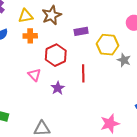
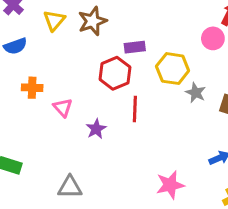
yellow triangle: (26, 16) -> (54, 20), turned -42
orange cross: (30, 36) -> (32, 88), moved
red hexagon: (56, 55) -> (115, 73), moved

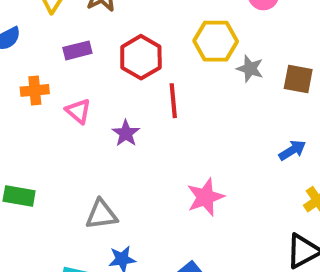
purple rectangle: (135, 47) -> (77, 50), moved
pink star: (170, 185) -> (205, 197), moved

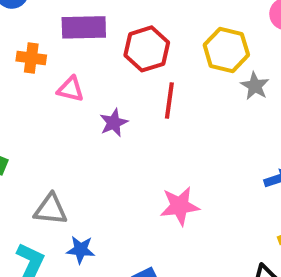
purple rectangle: (77, 50) -> (84, 27), size x1.5
pink triangle: (78, 111) -> (71, 89), turned -40
gray triangle: (101, 214) -> (51, 209), moved

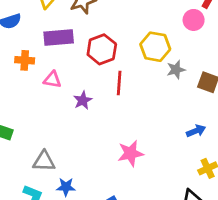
gray star: (255, 86) -> (176, 70), turned 30

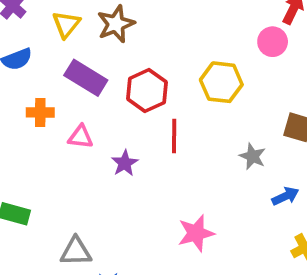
purple rectangle: (59, 38) -> (86, 78), turned 40
gray star: (176, 70) -> (253, 156), moved, turned -30

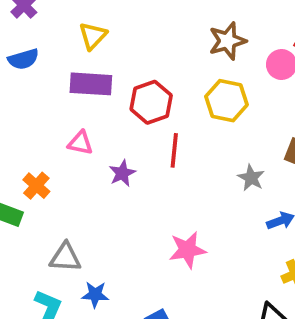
yellow triangle: (66, 24) -> (93, 36), moved
brown star: (116, 24) -> (227, 41), moved
purple rectangle: (86, 78) -> (91, 84), turned -33
orange cross: (40, 112) -> (36, 186), moved, turned 36

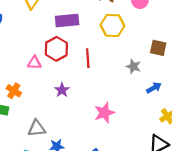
purple rectangle: (91, 84) -> (67, 20), moved
red hexagon: (151, 102) -> (56, 49), moved
purple star: (122, 173) -> (62, 90), moved

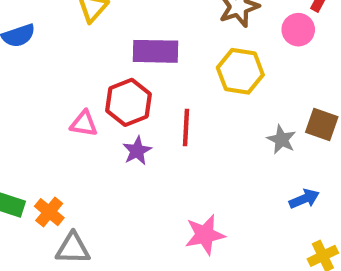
gray star: (133, 66) -> (281, 140), moved
purple star: (62, 90) -> (137, 151), moved
orange cross: (14, 91) -> (49, 212), moved

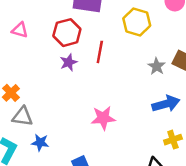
pink triangle: (84, 124) -> (20, 30), moved
blue arrow: (304, 199) -> (166, 104), size x1.5

